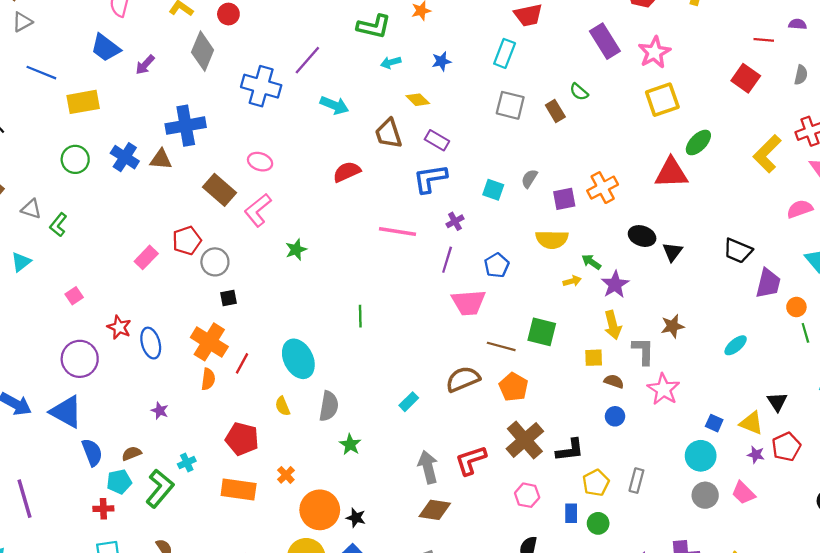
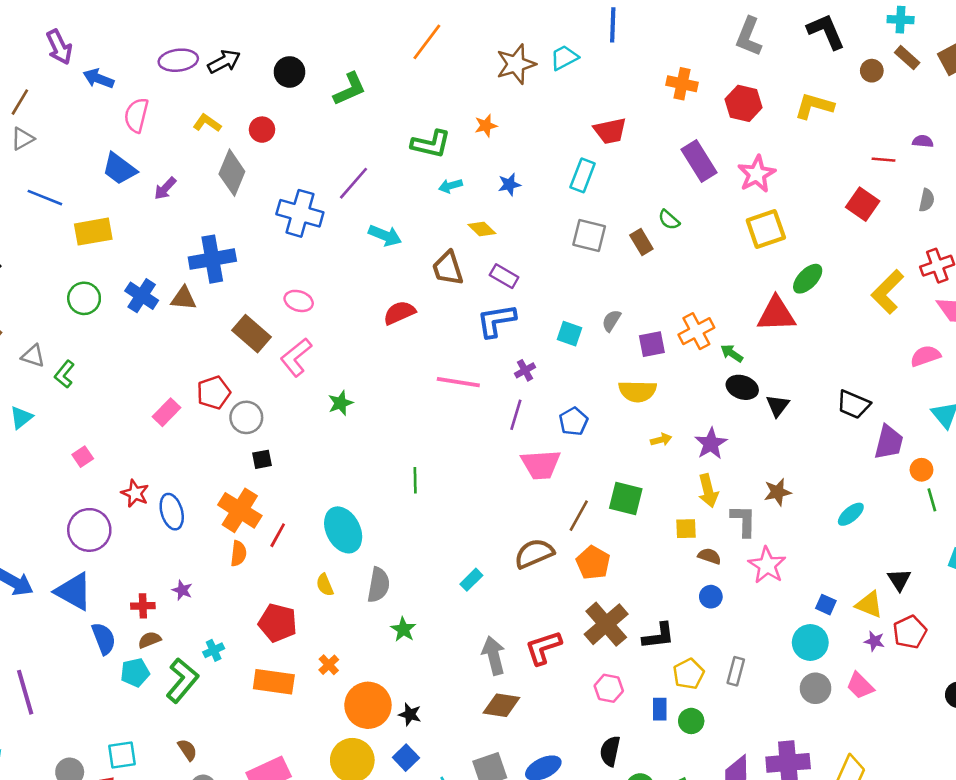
green arrow: (591, 262) -> (732, 353), moved
brown line: (501, 346) -> (579, 516), turned -76
red cross: (103, 509) -> (143, 606), moved

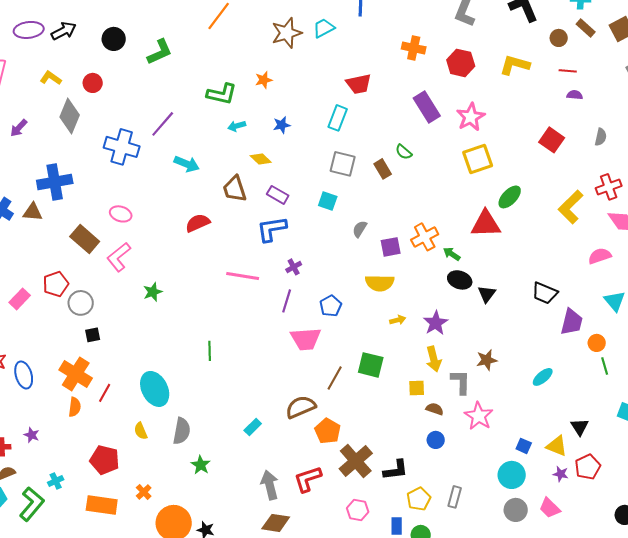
purple semicircle: (923, 141) -> (575, 95), moved
red line: (884, 160) -> (568, 71), moved
cyan square: (570, 334) -> (328, 201), moved
orange pentagon: (593, 563) -> (328, 431), moved

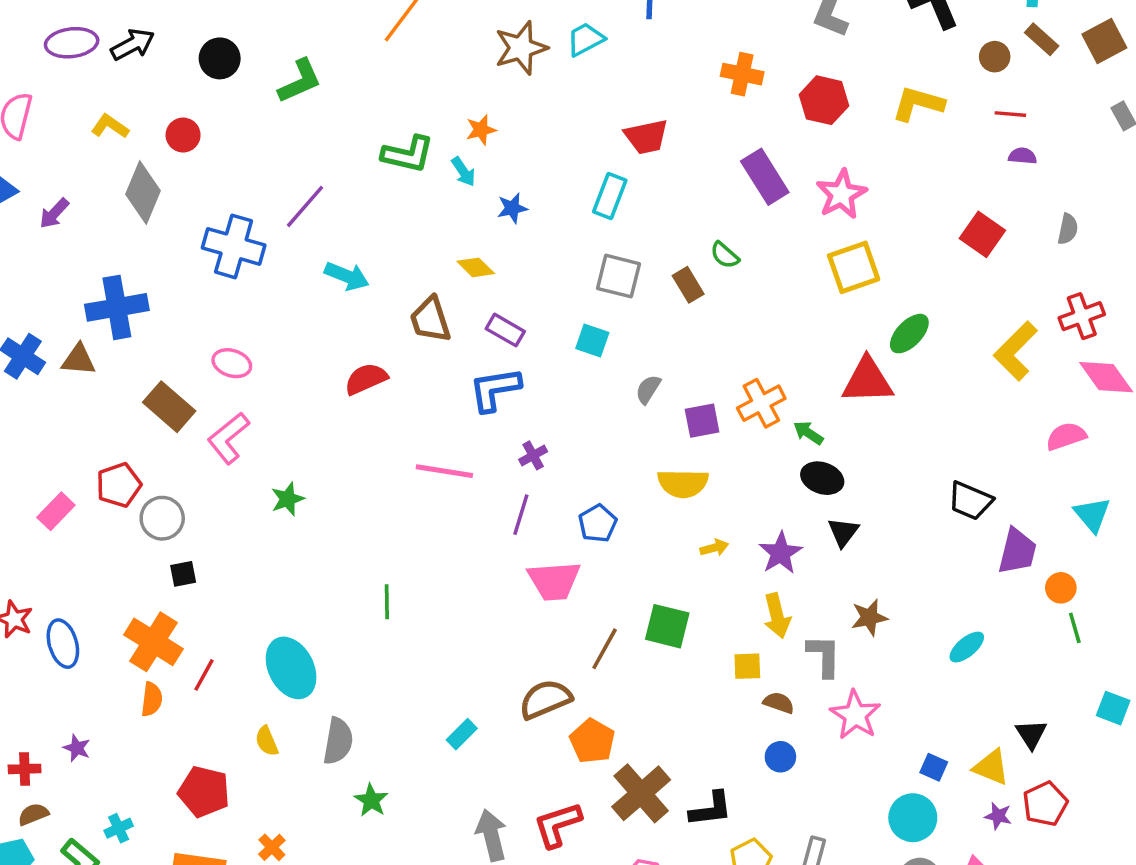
cyan arrow: (237, 126) -> (463, 172), moved, turned -108
black triangle: (487, 294) -> (843, 532), moved

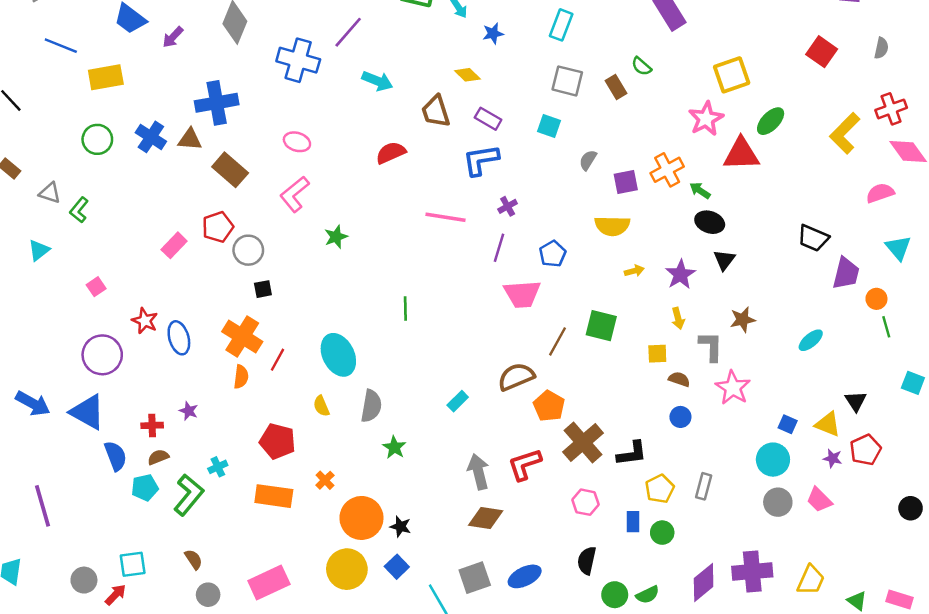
pink star: (841, 194) -> (706, 119), moved
brown rectangle: (169, 407) -> (230, 170), moved
yellow arrow: (777, 616) -> (678, 318), size x0.7

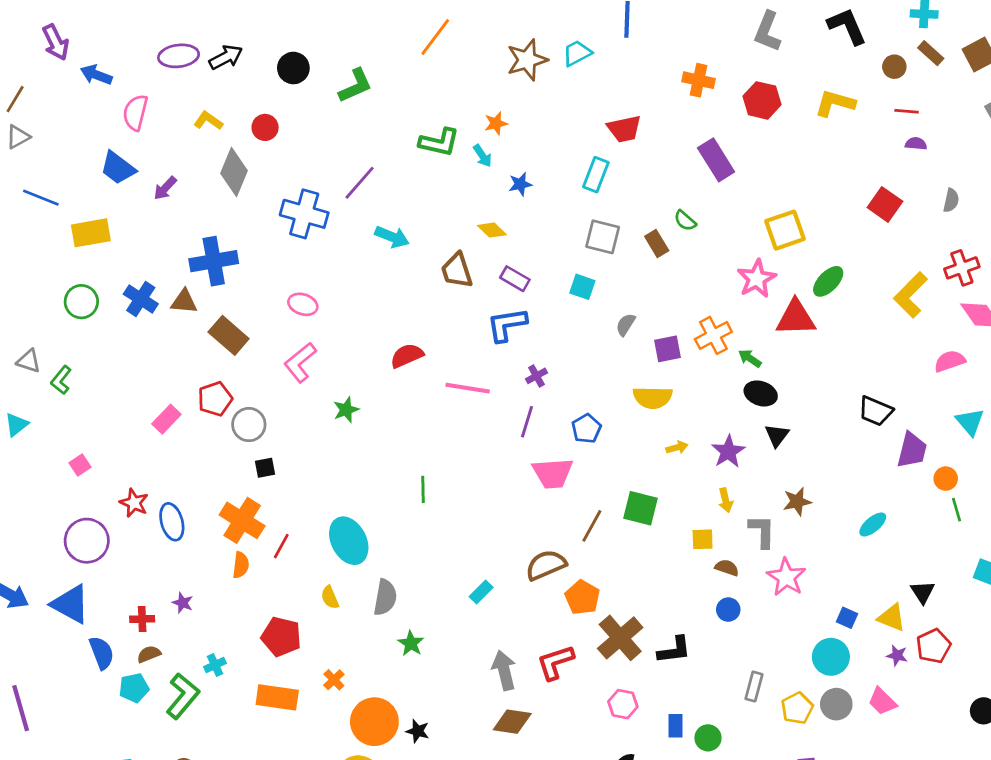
red semicircle: (391, 153) -> (407, 356), moved
yellow pentagon: (660, 489) -> (797, 708), moved

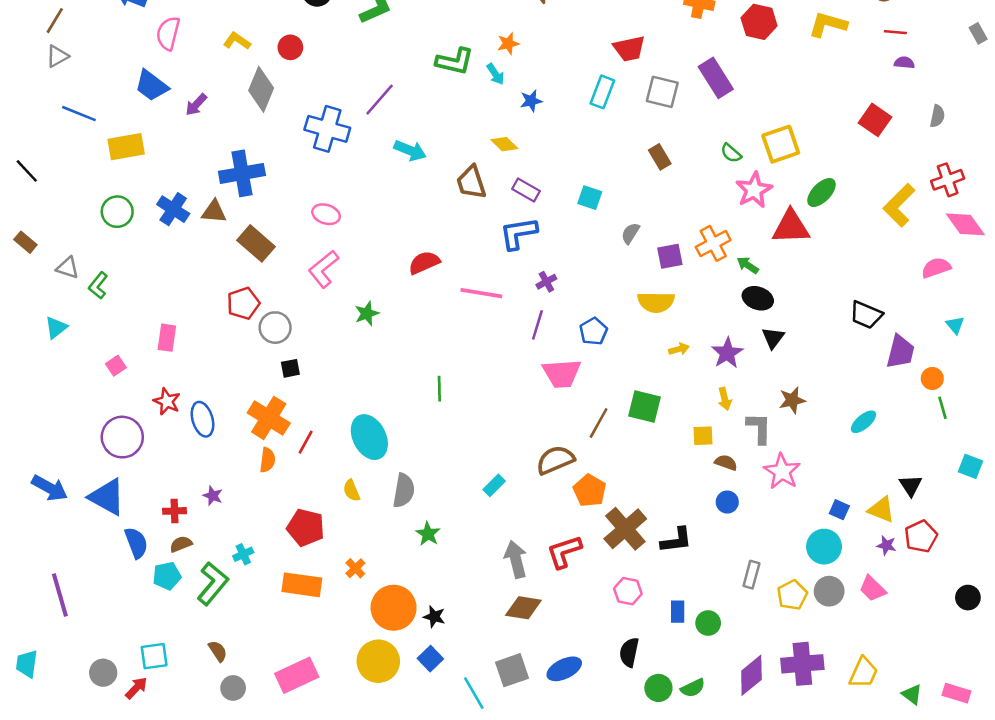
green semicircle: (685, 221) -> (731, 153), moved
gray square: (603, 237) -> (662, 92), moved
pink rectangle: (166, 419) -> (167, 338), moved, turned -36
cyan triangle: (970, 422) -> (955, 325), size x0.7

